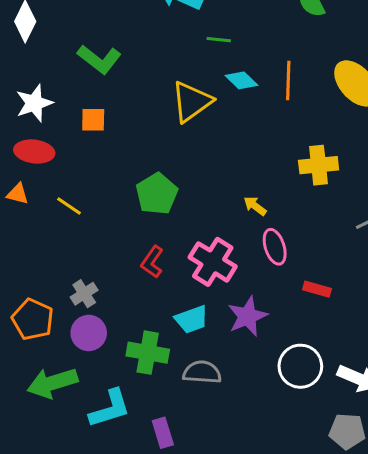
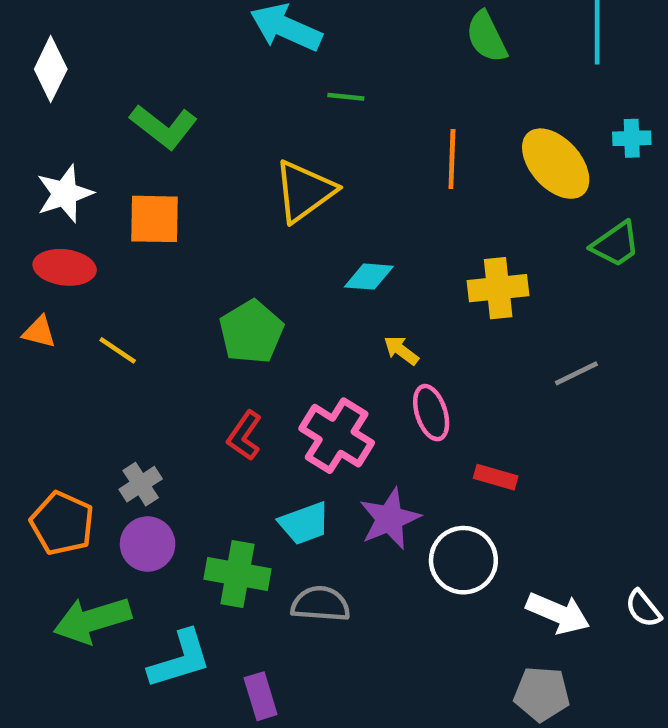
cyan diamond: (241, 80) -> (369, 277), moved, turned -40
orange square: (93, 120) -> (154, 219), size x1.4
white circle: (300, 366) -> (463, 560), moved

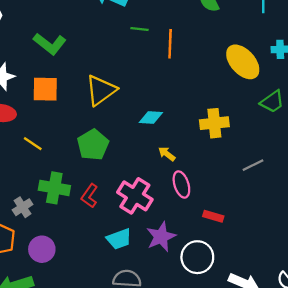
orange line: (452, 159) -> (170, 44), moved
yellow triangle: (304, 191) -> (101, 90), moved
yellow line: (118, 350) -> (33, 144), moved
gray cross: (141, 484) -> (23, 207), moved
green cross: (237, 574) -> (54, 188), moved

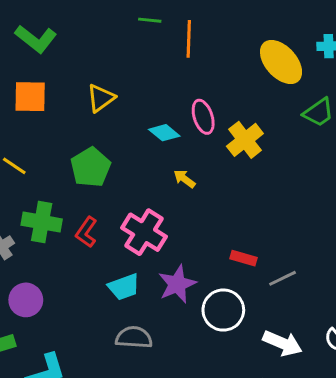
yellow triangle: (101, 90) -> (101, 98), size x0.7
cyan diamond: (151, 118) -> (164, 133), turned 35
yellow cross: (214, 123) -> (245, 140), turned -32
gray line: (253, 165) -> (282, 278), moved
pink ellipse: (181, 184) -> (203, 117), moved

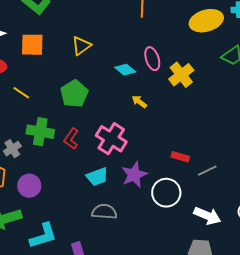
yellow ellipse: (281, 62) -> (206, 21), turned -64

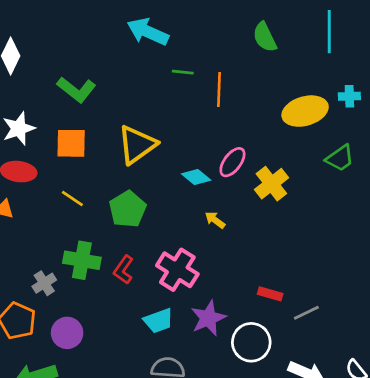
yellow triangle: (81, 46) -> (137, 145), size x1.5
pink ellipse: (152, 59) -> (232, 162), turned 55
yellow line: (21, 93) -> (72, 198), moved

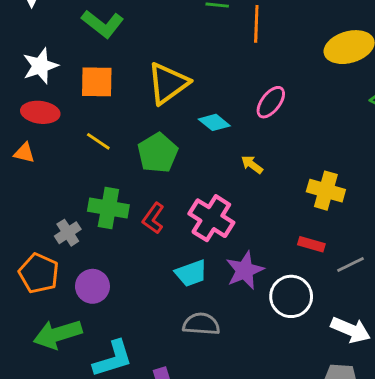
cyan diamond: (196, 177) -> (214, 122), moved
yellow cross: (271, 184) -> (326, 191), moved, turned -36

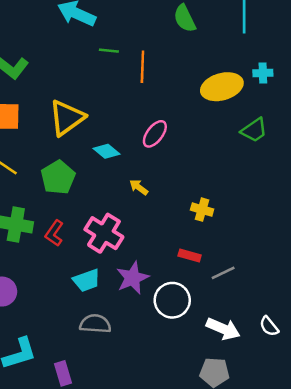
yellow cross: (326, 191) -> (202, 210), size x0.7

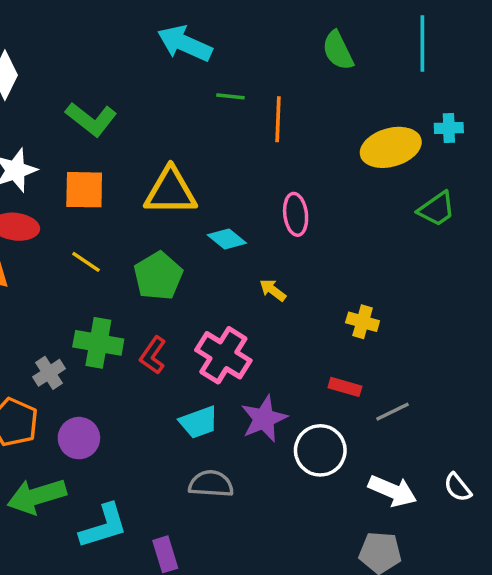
yellow triangle: (67, 118) -> (171, 191), turned 36
pink ellipse: (155, 134) -> (296, 214), turned -44

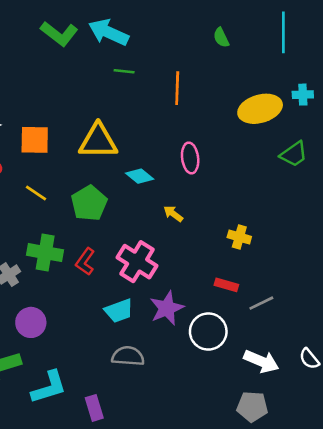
green semicircle: (338, 50) -> (221, 38), size x0.7
green line: (230, 96) -> (124, 71), moved
green L-shape: (91, 119) -> (59, 34), moved

